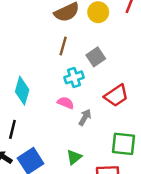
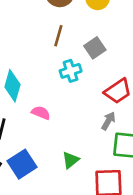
pink semicircle: (66, 103) -> (41, 113), moved
gray arrow: (85, 117) -> (108, 121), moved

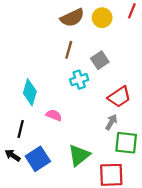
green triangle: (71, 160) -> (79, 155), size x1.5

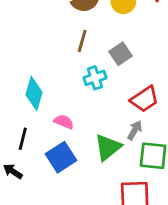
green triangle: (79, 155) -> (108, 147), moved
blue square: (38, 159) -> (61, 157), moved

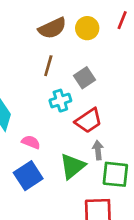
red trapezoid: (145, 99) -> (89, 121), moved
gray arrow: (135, 130) -> (98, 150), turned -36

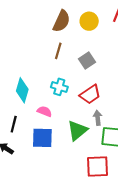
brown semicircle: (52, 28) -> (61, 21), turned -40
cyan cross: (60, 101) -> (59, 87), moved, turned 35
blue square: (28, 176) -> (42, 138), turned 35

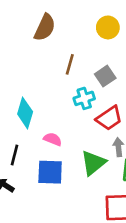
brown semicircle: (61, 21) -> (45, 27), moved
cyan cross: (59, 87) -> (84, 98), moved, turned -35

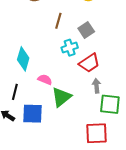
green triangle: (93, 163) -> (61, 97), moved
blue square: (50, 172) -> (33, 114), moved

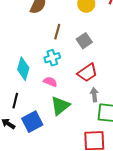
cyan cross: (70, 48) -> (52, 58), moved
pink semicircle: (45, 80) -> (50, 82), moved
blue square: (33, 114) -> (32, 122), turned -30

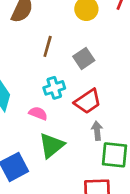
cyan cross: (52, 58) -> (54, 88), moved

